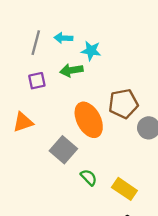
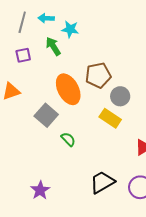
green arrow: (71, 70) -> (53, 46), turned 66
yellow rectangle: (124, 189) -> (110, 118), moved

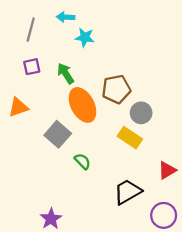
cyan arrow: (46, 18) -> (66, 17), moved
green arrow: (53, 46) -> (66, 73), moved
black trapezoid: (102, 182) -> (128, 192), moved

